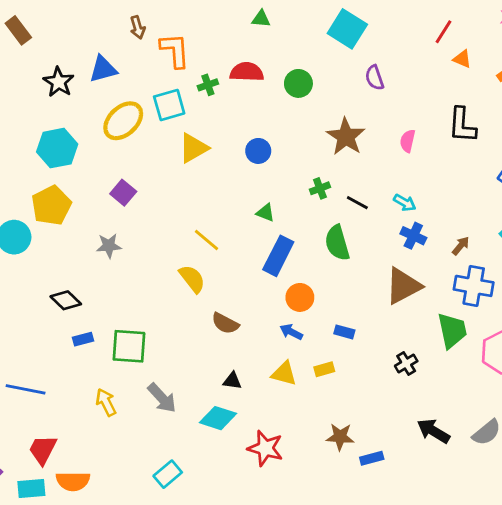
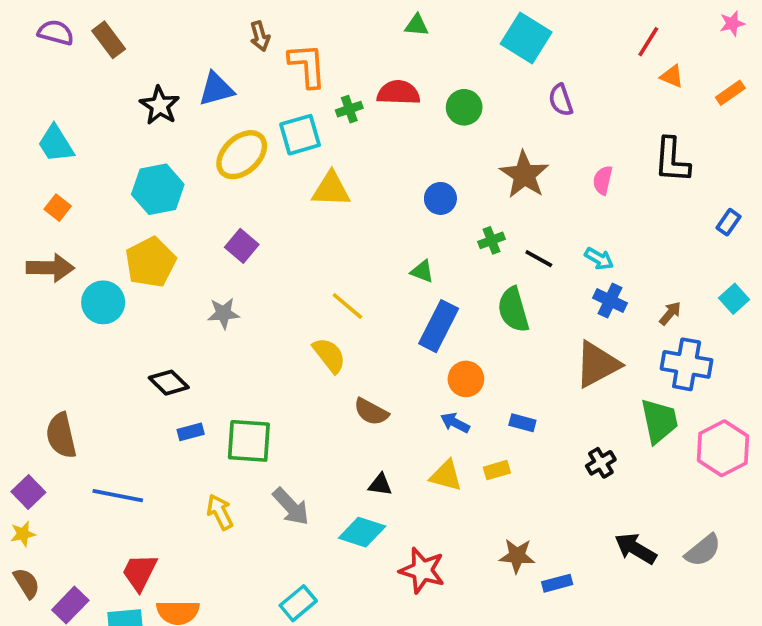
yellow triangle: (194, 148) -> (331, 189), turned 32
blue circle: (258, 151) -> (440, 198), moved

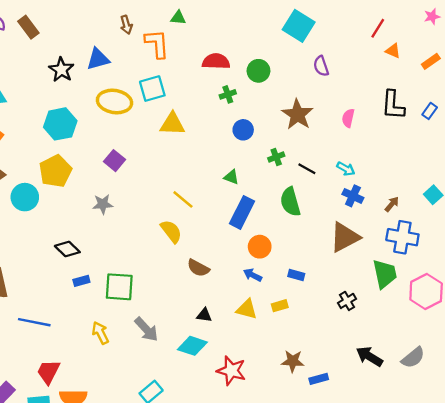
green triangle: (417, 25) -> (178, 18), moved
green cross: (349, 109) -> (228, 94), moved
yellow ellipse: (242, 155) -> (114, 102), turned 52
blue rectangle: (728, 222) -> (430, 111), moved

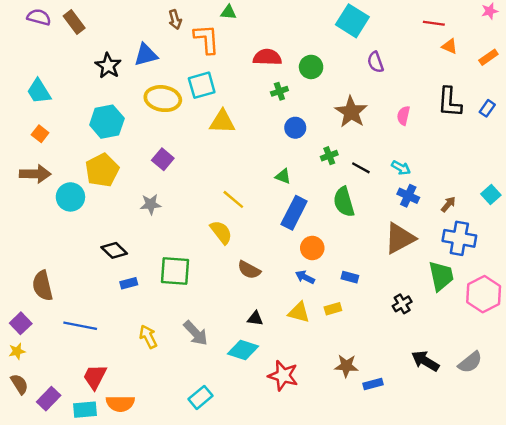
red line: (378, 28) -> (434, 23), turned 66
green square: (119, 287) -> (175, 271), moved

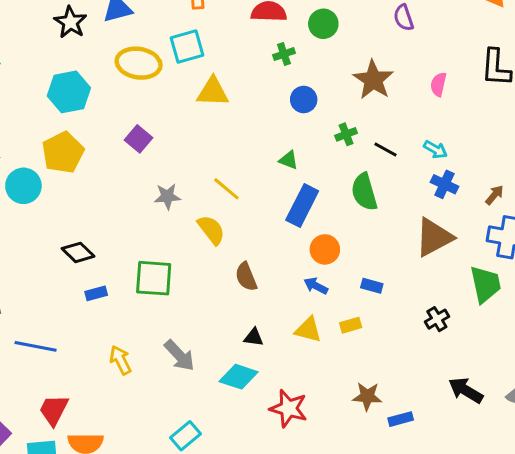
gray star: (151, 204) -> (167, 196), moved
brown semicircle: (249, 270) -> (246, 277), turned 40

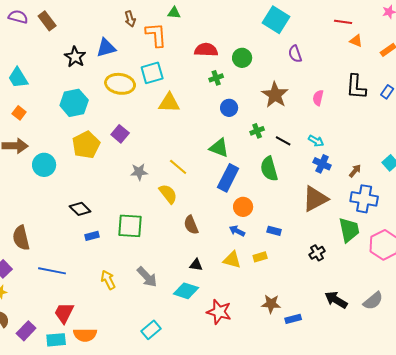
yellow pentagon: (63, 152) -> (86, 145), moved
green triangle: (289, 160) -> (219, 148), size x1.5

